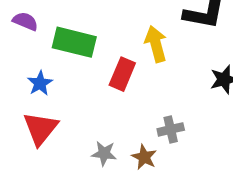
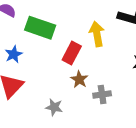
brown star: (144, 157) -> (79, 79), moved

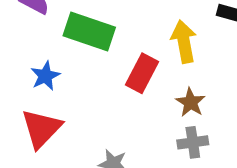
brown star: (79, 79) -> (190, 102), moved

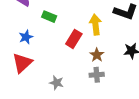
green rectangle: (89, 31) -> (49, 17), size x0.6

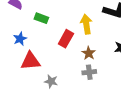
red triangle: (22, 63) -> (31, 61), moved, turned 40

